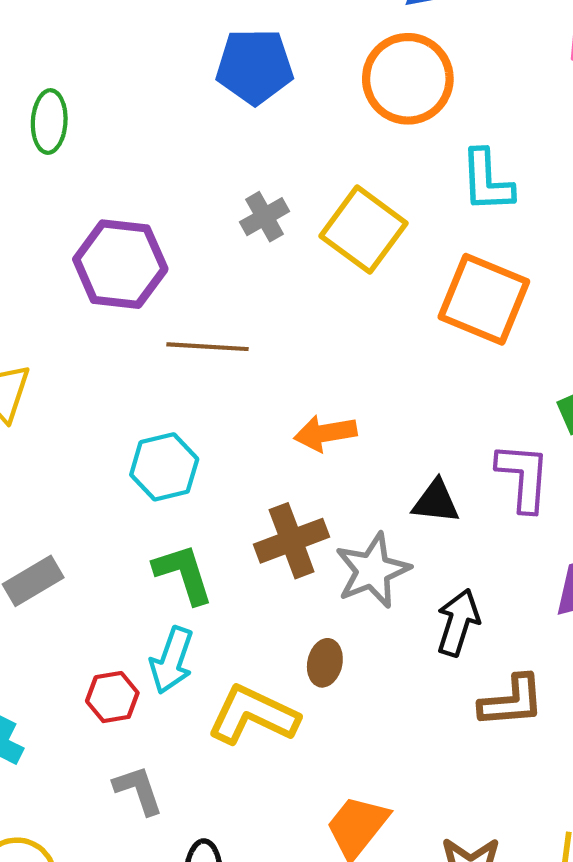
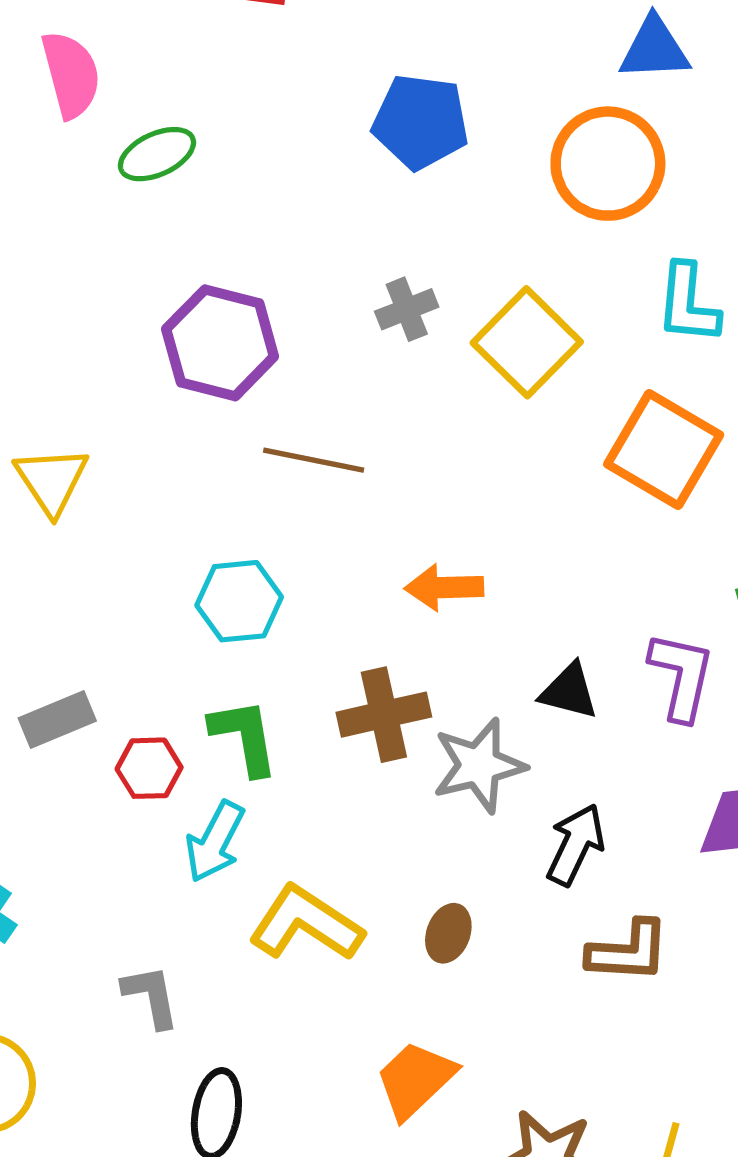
green ellipse: (49, 122) -> (157, 154), turned 54
brown ellipse: (325, 663) -> (448, 933), moved
red hexagon: (112, 697) -> (149, 768), moved

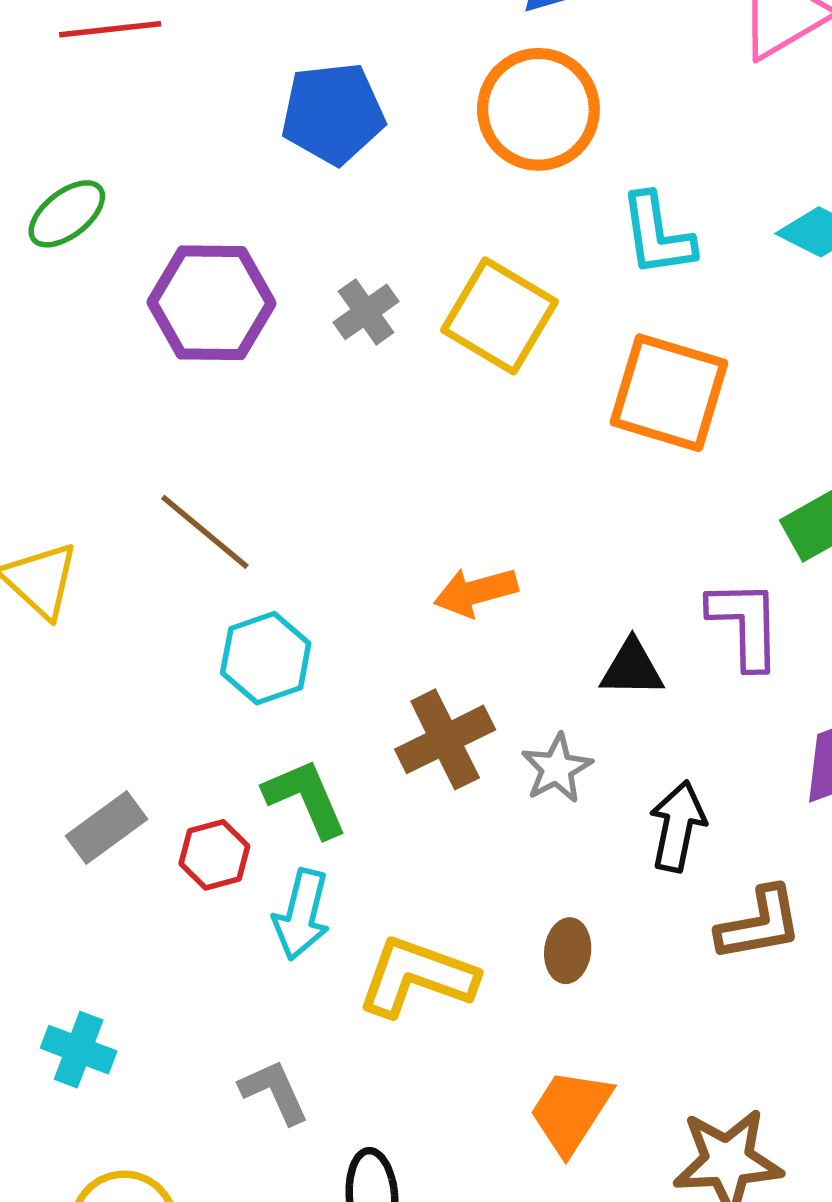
purple hexagon: (220, 343) -> (211, 303), moved
brown line: (314, 460) -> (205, 532), moved, turned 42
gray star: (479, 765) -> (557, 768), size x0.7

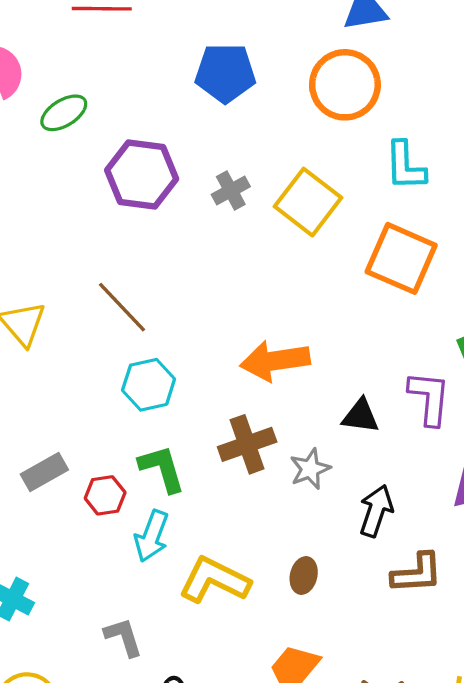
orange arrow: (476, 592) -> (275, 361), size x1.4

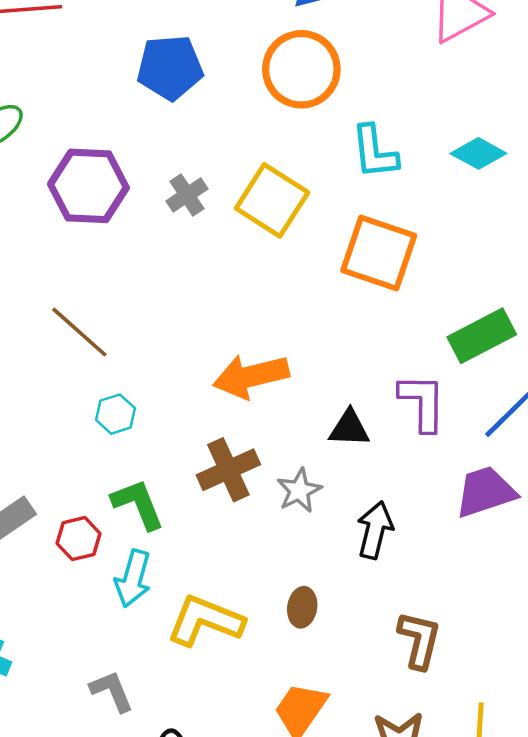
cyan hexagon: (149, 385) -> (116, 414), size x0.7
brown L-shape: (417, 573) -> (419, 640), moved, turned -68

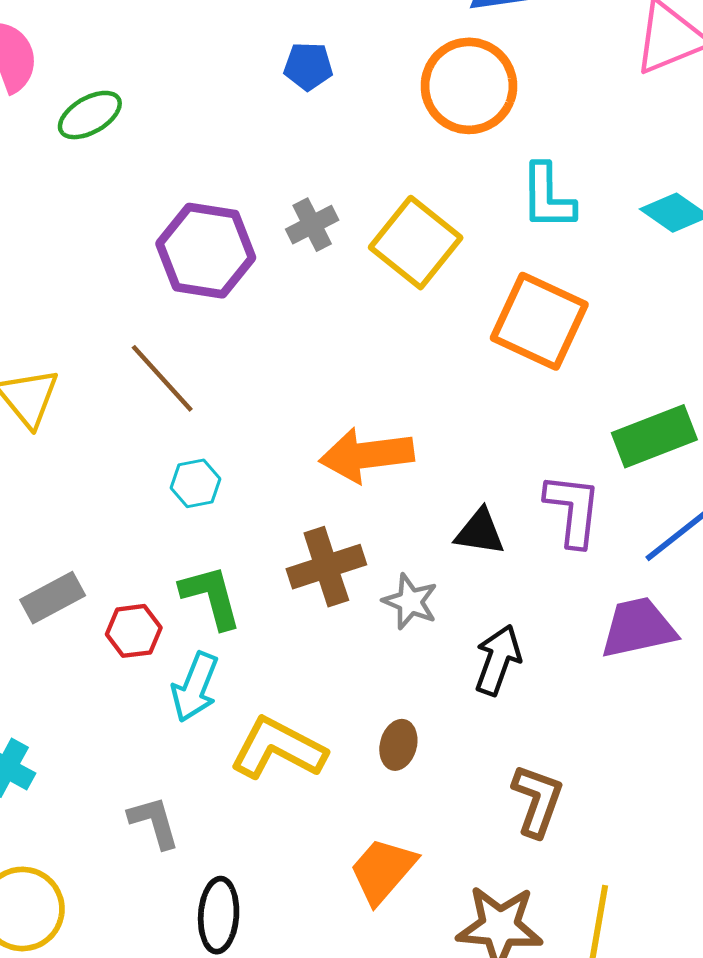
blue pentagon: (170, 67) -> (308, 66), size x0.6
purple hexagon: (88, 186) -> (206, 251), moved
gray star: (299, 491) -> (410, 602), turned -30

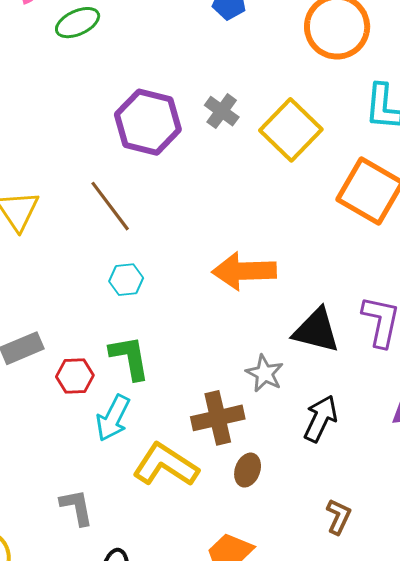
gray cross: (312, 225) -> (222, 111), turned -32
black triangle: (480, 532) -> (316, 330), size x1.4
brown cross: (326, 567) -> (218, 418), moved
brown L-shape: (537, 801) -> (338, 517), size x0.7

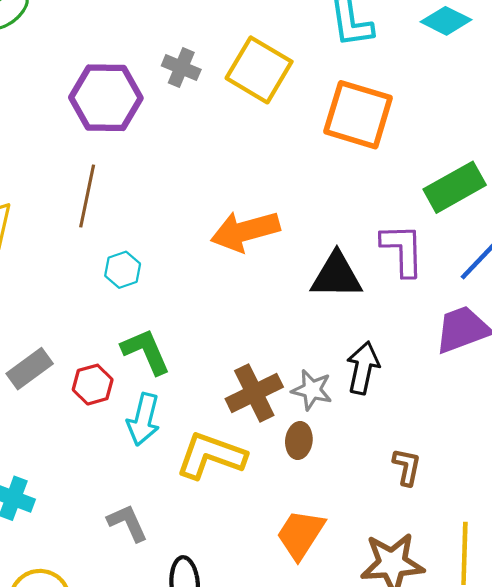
brown line: (110, 206) -> (87, 196), turned 62
gray star: (265, 373) -> (312, 390), moved

